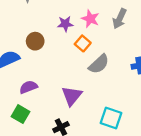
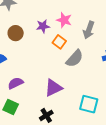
gray arrow: (120, 19) -> (89, 30), moved
brown circle: (35, 41) -> (16, 33), moved
purple triangle: (72, 96) -> (53, 88), turned 30

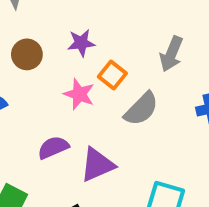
pink star: (64, 20) -> (79, 94), moved
purple semicircle: (16, 83) -> (53, 147), moved

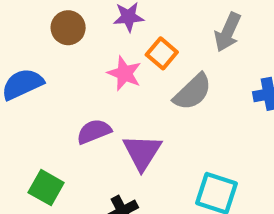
purple triangle: (97, 165) -> (142, 152), turned -36

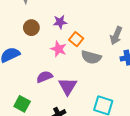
gray arrow: (228, 32) -> (116, 36), moved
gray semicircle: (193, 92) -> (91, 57), turned 60

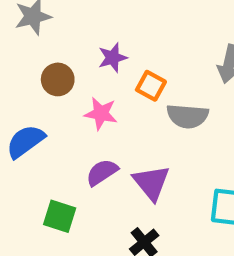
pink star: (59, 49) -> (101, 113), moved
green square: (22, 104) -> (60, 216), moved

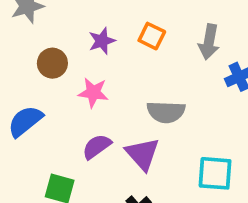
orange square: (151, 86) -> (152, 36), moved
gray semicircle: (187, 116) -> (166, 112), moved

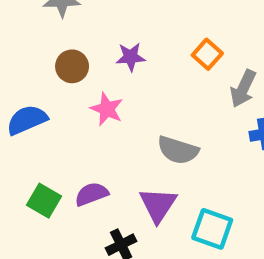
orange square: (152, 36) -> (207, 54), moved
purple semicircle: (97, 147) -> (92, 194), moved
purple triangle: (142, 154) -> (158, 205), moved

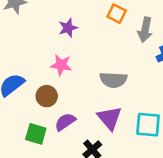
brown circle: (72, 66) -> (47, 96), moved

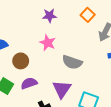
pink star: (61, 65) -> (48, 43), moved

